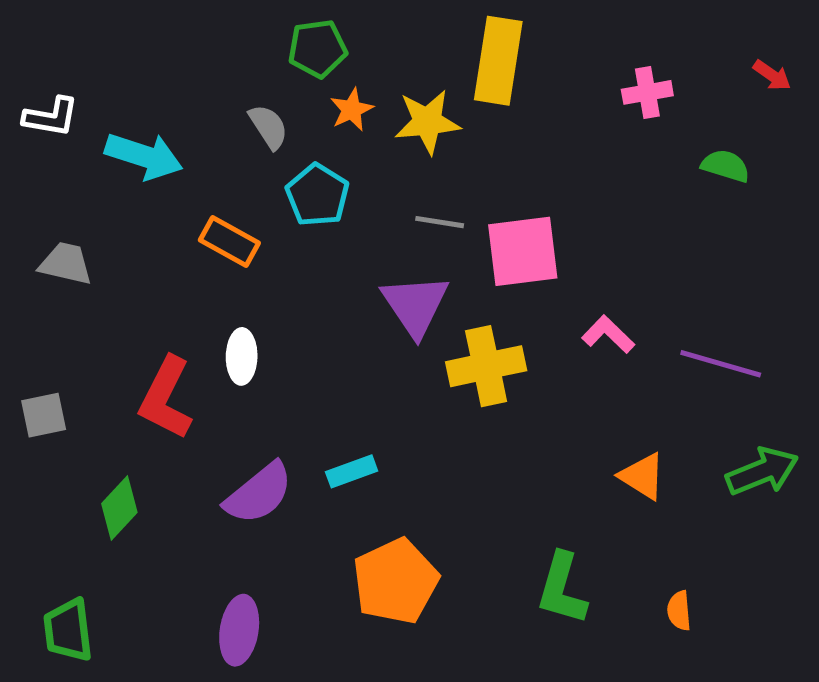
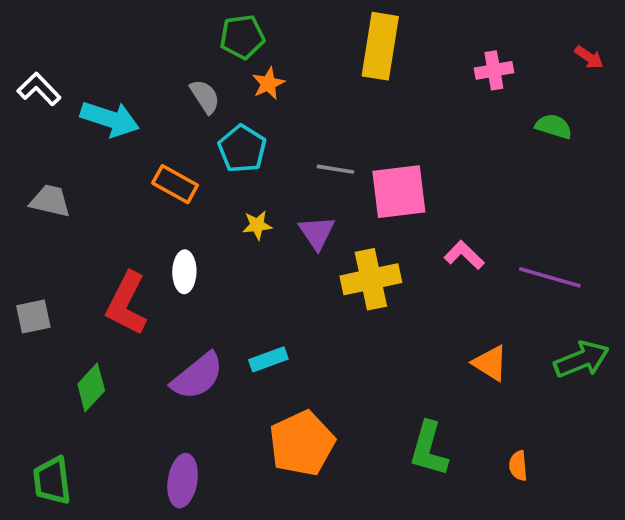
white L-shape: (51, 117) -> (39, 89), turned -144
yellow star: (427, 122) -> (257, 225), moved, size x0.6
purple triangle: (415, 305) -> (317, 233), size x0.7

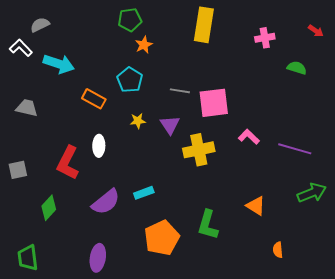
gray semicircle: (205, 97) -> (40, 25), moved, turned -84
orange triangle: (490, 363) -> (256, 206), moved
green L-shape: (429, 449) -> (208, 225), moved

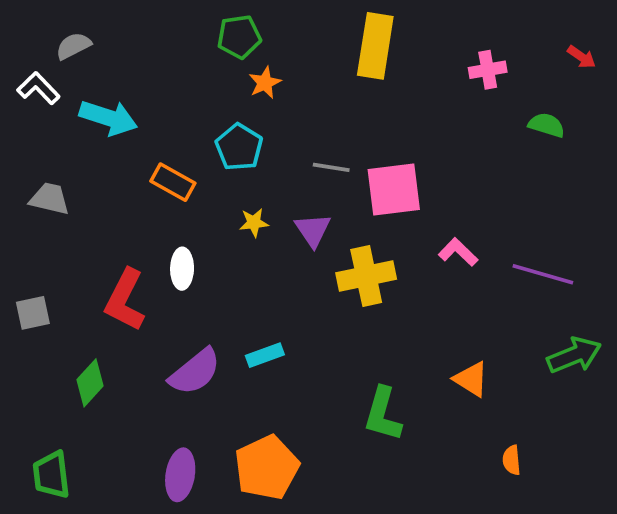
orange pentagon: (162, 238) -> (267, 467), moved

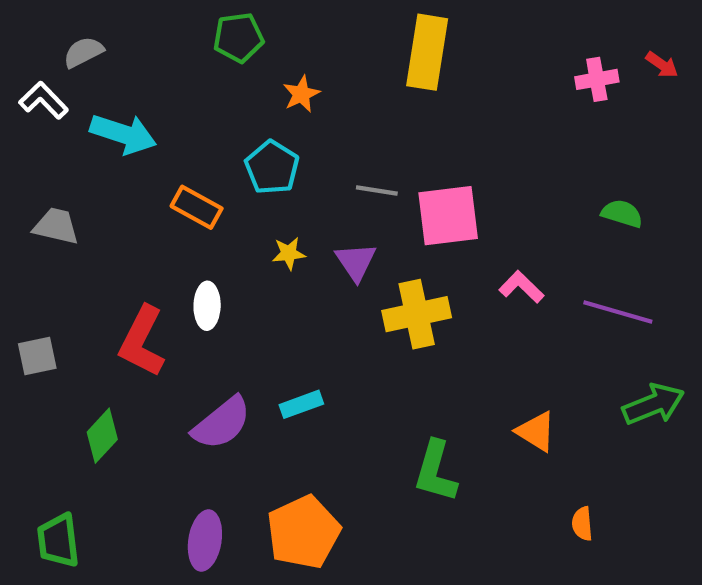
green pentagon: (239, 37) -> (238, 37), moved
pink cross: (488, 70) -> (597, 79), moved
green semicircle: (547, 125) -> (622, 214), moved

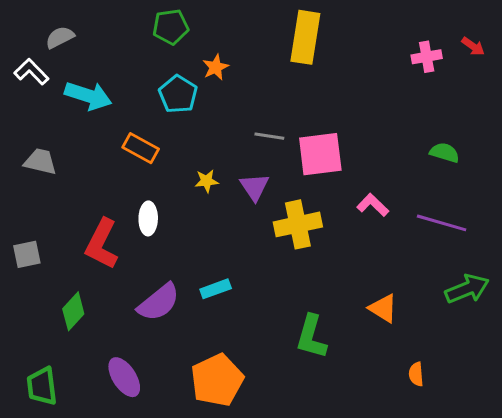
cyan pentagon: (272, 167) -> (178, 94), moved
purple ellipse: (205, 540) -> (124, 377), moved, turned -42

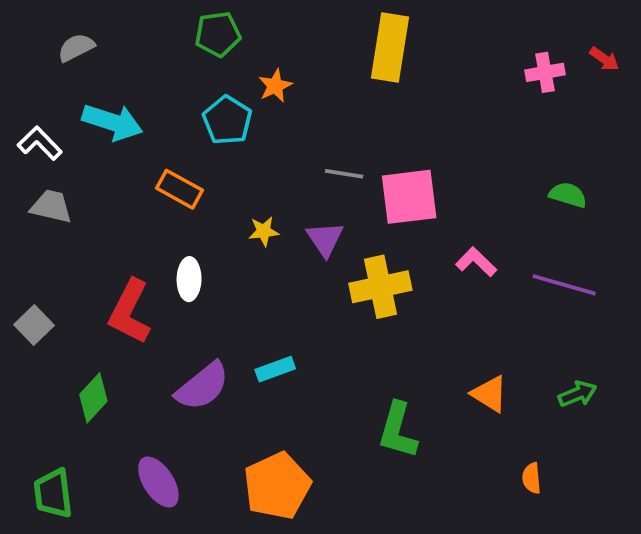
white L-shape: (31, 72) -> (40, 143), moved
gray square: (27, 254) -> (34, 325), turned -32
green arrow: (467, 289) -> (578, 394), moved, size x0.7

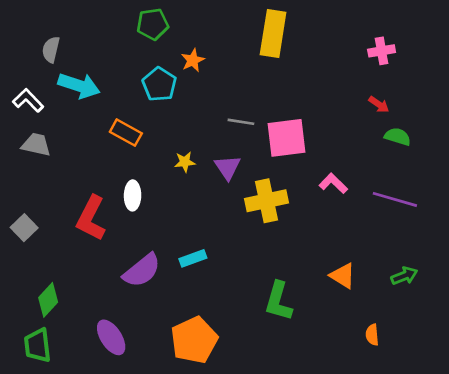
gray semicircle: (76, 48) -> (51, 50), moved, turned -50
red arrow: (604, 59) -> (379, 104), moved
green diamond: (93, 398) -> (48, 300), moved

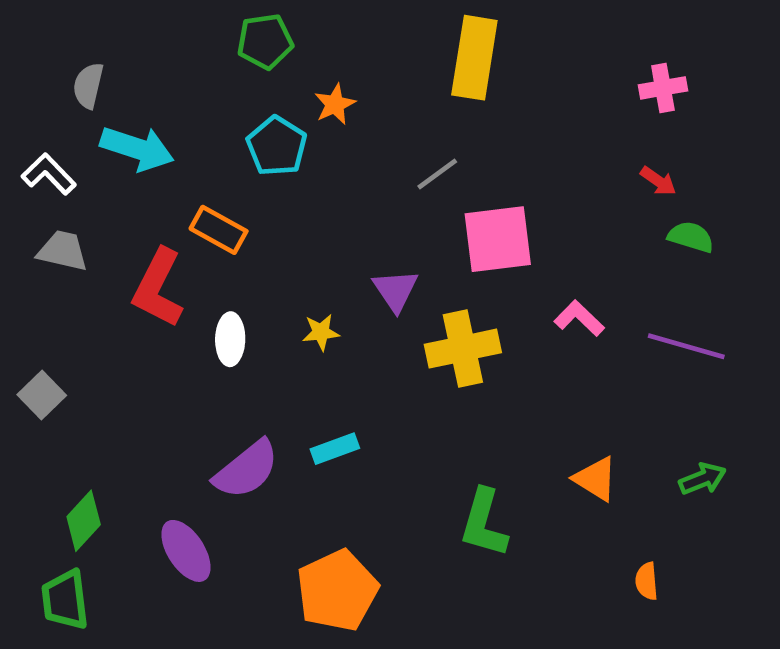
gray line: (241, 122) -> (437, 174), moved, turned -45
yellow star: (185, 162) -> (321, 332), moved
red L-shape: (91, 218) -> (158, 288), moved
purple ellipse: (111, 337) -> (186, 551), moved

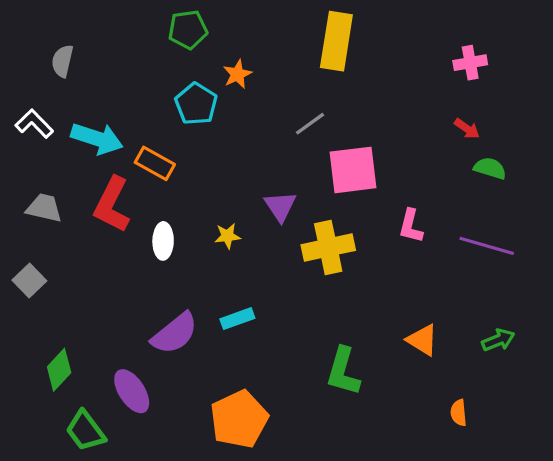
cyan arrow: (137, 148) -> (97, 139), moved
gray trapezoid: (63, 251) -> (44, 208), moved
pink L-shape: (579, 318) -> (411, 226), turned -120
green trapezoid: (65, 600) -> (85, 431), moved, turned -30

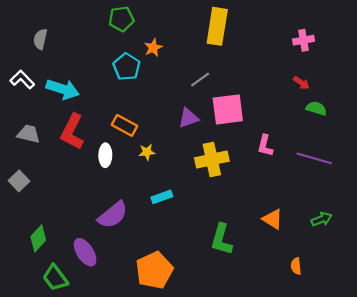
orange rectangle: (155, 163) -> (124, 125), moved
purple triangle: (280, 206) -> (188, 118), moved, turned 45
cyan rectangle: (237, 319) -> (162, 197), moved

